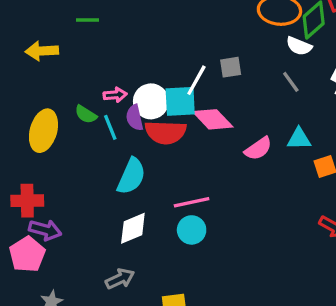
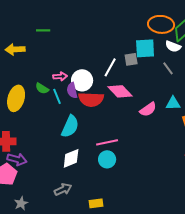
cyan square: (180, 101) -> (145, 48), moved

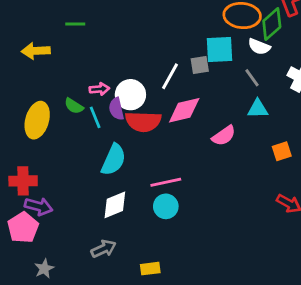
pink diamond: (120, 91) -> (184, 110), turned -60
cyan triangle: (173, 103) -> (258, 109), moved

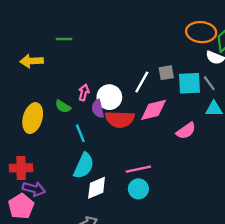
cyan square: (220, 49) -> (189, 83), moved
pink arrow: (99, 89) -> (84, 92), turned -70
cyan line: (95, 117) -> (80, 133), moved
cyan semicircle: (113, 160) -> (84, 166), moved

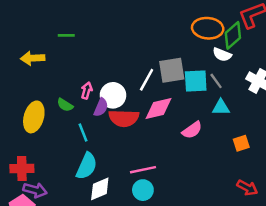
gray square: (166, 73) -> (172, 70), size x1.6
purple semicircle: (98, 109) -> (101, 107), turned -144

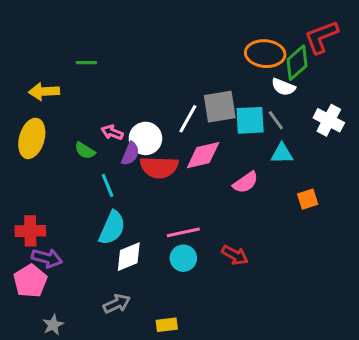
pink arrow: (87, 91) -> (112, 132), turned -84
yellow ellipse: (34, 117) -> (32, 138), moved
red arrow: (247, 188) -> (235, 255), moved

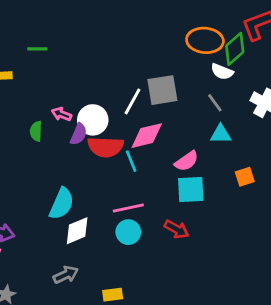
cyan square: (250, 120) -> (191, 189), moved
green semicircle: (85, 151) -> (36, 131), turned 60
cyan line: (108, 185) -> (131, 161), moved

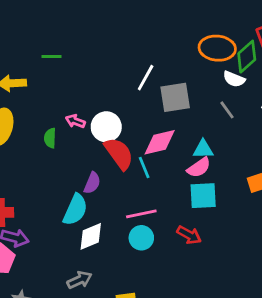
white line: (133, 101) -> (146, 78), moved
purple semicircle: (79, 134) -> (92, 183), moved
cyan triangle: (221, 134) -> (203, 149), moved
red semicircle: (106, 147) -> (119, 153), turned -128

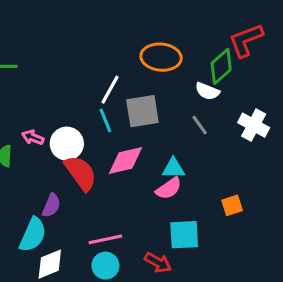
orange ellipse: (217, 48) -> (161, 57), moved
cyan line: (144, 168) -> (105, 120), moved
cyan square: (203, 196) -> (184, 235), moved

